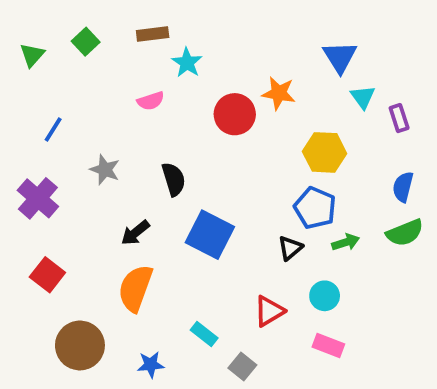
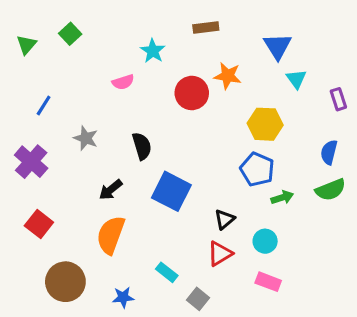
brown rectangle: (153, 34) -> (206, 27), moved
purple rectangle: (399, 118) -> (338, 99), moved
black triangle: (290, 248) -> (225, 219), moved

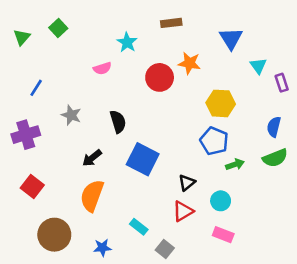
cyan triangle: (296, 79) -> (258, 66), moved
purple cross: (31, 162) -> (26, 135), turned 32

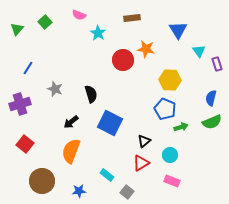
pink semicircle: (102, 68) -> (79, 15), moved, turned 40

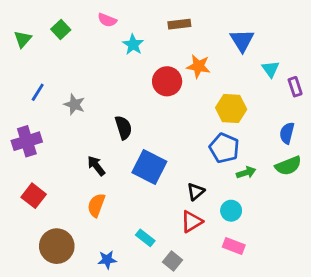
gray star: (55, 89) -> (74, 104), moved
black arrow: (71, 122) -> (96, 166), turned 91
orange semicircle: (71, 151) -> (96, 205), size x0.7

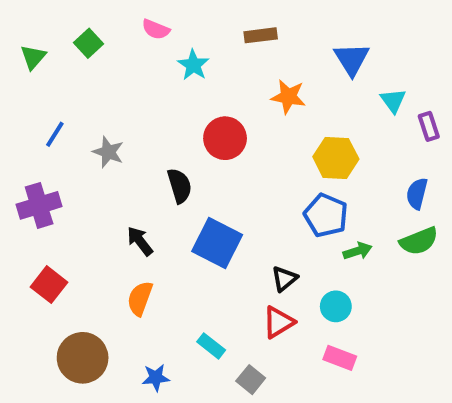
red circle: (167, 81) -> (225, 138), moved

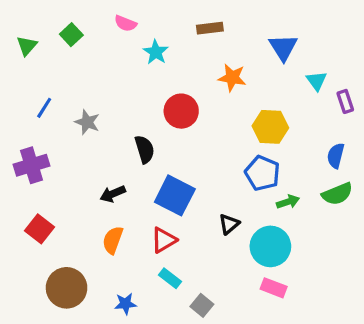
black arrow: (140, 241) -> (113, 194), turned -75
cyan circle: (336, 306) -> (270, 246), size x1.6
red triangle: (278, 322) -> (164, 240), moved

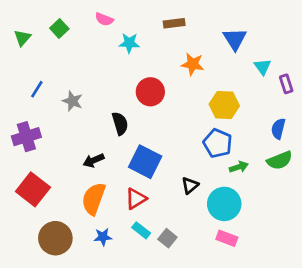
cyan star: (156, 52) -> (129, 43), turned -30
red square: (39, 229) -> (33, 189), size x1.4
orange semicircle: (113, 240) -> (94, 199), size x1.4
blue star: (125, 304) -> (103, 237), moved
gray square: (202, 305) -> (167, 238), moved

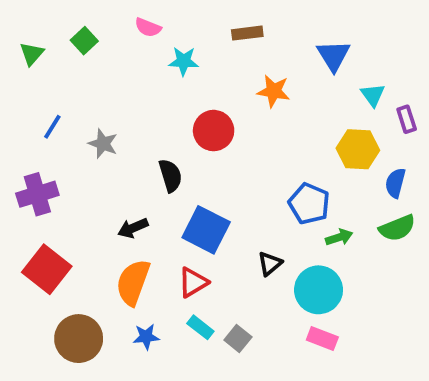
yellow hexagon: (224, 105) -> (358, 149), moved

